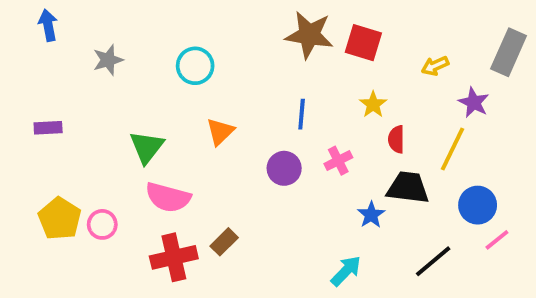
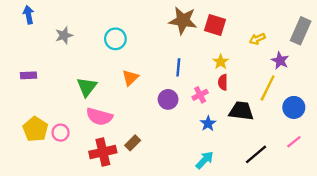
red semicircle: (396, 139) -> (223, 82), moved
blue circle: (478, 205) -> (294, 107), moved
blue star: (371, 215) -> (208, 123), moved

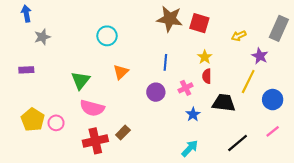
gray star: (64, 35) -> (42, 37), moved

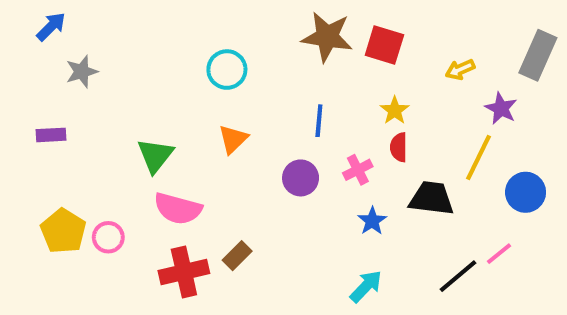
blue arrow: (26, 14) -> (51, 27), turned 56
cyan circle: (107, 36) -> (227, 70), moved
pink line: (273, 131) -> (499, 254), moved

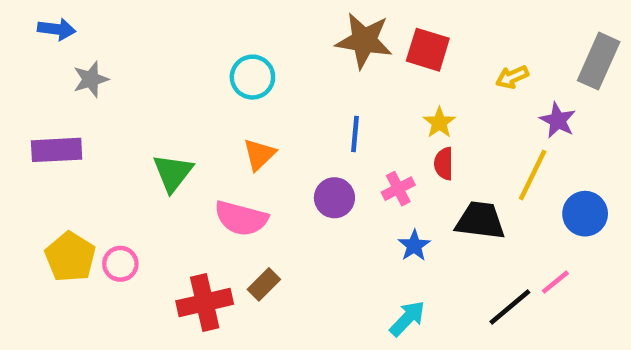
blue arrow: (51, 27) -> (57, 29), turned 52
purple rectangle: (51, 135) -> (57, 150), size x1.5
pink semicircle: (178, 209) -> (241, 218), moved

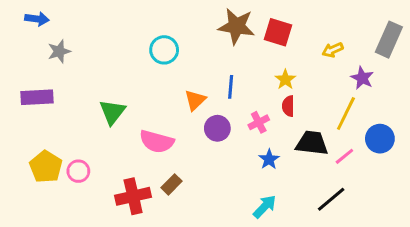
orange triangle: (259, 154) -> (195, 100), moved
pink line: (555, 282) -> (344, 156), moved

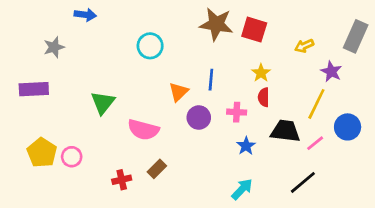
blue arrow: (37, 19) -> (85, 15), moved
pink cross: (259, 122) -> (237, 112), turned 30
red cross: (133, 196) -> (122, 180), size x0.6

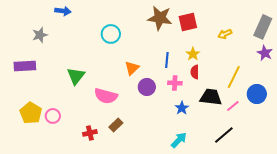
red square: (254, 30) -> (188, 22), turned -30
purple star: (331, 72) -> (265, 53), moved
blue line: (211, 80) -> (167, 60), moved

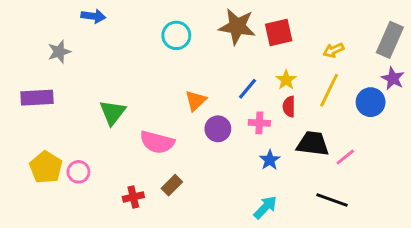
cyan circle: (111, 34) -> (176, 35), moved
blue line: (167, 60) -> (248, 89), turned 35
yellow line: (234, 77) -> (329, 90), moved
blue circle: (257, 94) -> (371, 102), moved
black line: (224, 135) -> (332, 200), turned 60

